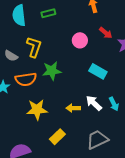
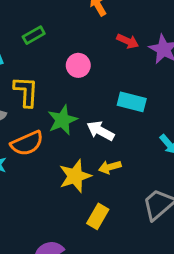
pink circle: (80, 40) -> (78, 65), moved
white arrow: (94, 103) -> (100, 131), moved
yellow star: (37, 110) -> (75, 176), moved

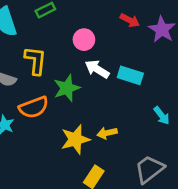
white arrow: (100, 131) -> (97, 69), moved

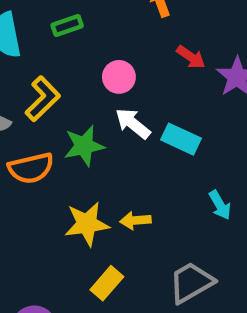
yellow L-shape: (35, 61) -> (43, 99), turned 32

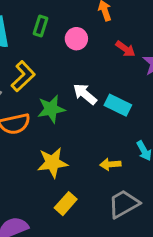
green rectangle: (67, 25) -> (41, 26), turned -54
pink circle: (119, 77) -> (76, 39), moved
yellow arrow: (135, 220) -> (110, 164), moved

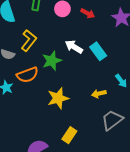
red arrow: (125, 49) -> (88, 13), moved
cyan rectangle: (118, 105) -> (98, 51), turned 36
yellow rectangle: (66, 204) -> (69, 135), moved

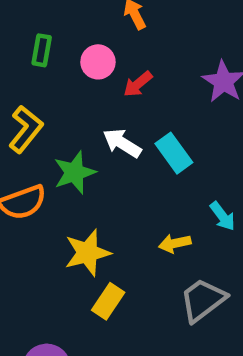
red arrow: (88, 13) -> (138, 84), moved, turned 112
yellow rectangle: (69, 135) -> (108, 301), moved

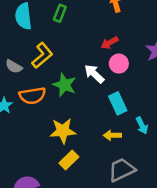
pink circle: (98, 62) -> (119, 64), moved
cyan rectangle: (174, 153) -> (118, 103), moved
green star: (75, 173) -> (65, 85), turned 30

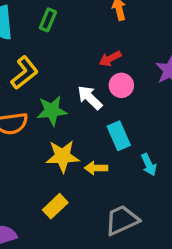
green star: (65, 85) -> (52, 111), turned -30
yellow star: (63, 131) -> (63, 156), moved
yellow arrow: (112, 135) -> (96, 168), moved

